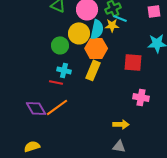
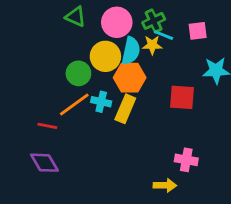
pink square: (154, 11) -> (198, 31), moved
cyan cross: (64, 70) -> (101, 102), moved
red line: (56, 82) -> (47, 126), moved
pink cross: (141, 97) -> (186, 160), moved
orange line: (57, 107) -> (74, 105), moved

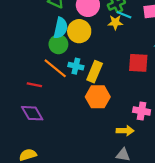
cyan semicircle: (131, 51) -> (61, 28), moved
orange hexagon: (130, 78) -> (98, 97), moved
orange line: (74, 105) -> (55, 68), turned 75

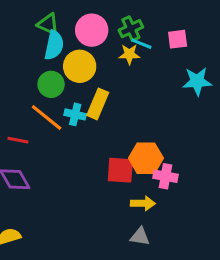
cyan semicircle: (61, 28) -> (54, 45), moved
red square: (138, 63) -> (120, 170), moved
yellow rectangle: (95, 72) -> (98, 104), moved
orange hexagon: (98, 97) -> (146, 158), moved

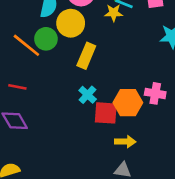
cyan cross: (75, 114) -> (88, 95), moved, turned 30
orange line: (47, 117) -> (26, 45), moved
pink cross: (166, 176) -> (155, 93), moved

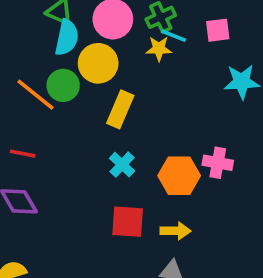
red square: (106, 113) -> (128, 222), moved

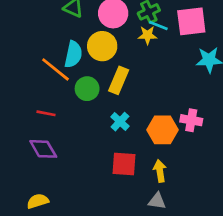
pink square: (218, 30) -> (191, 21), size x1.6
cyan semicircle: (67, 38) -> (73, 54), moved
green circle: (63, 85) -> (87, 89), moved
yellow arrow: (175, 231) -> (160, 171), turned -100

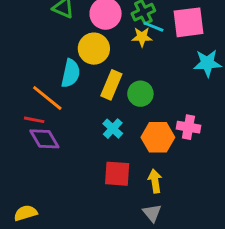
cyan semicircle: (73, 54) -> (71, 73), moved
orange line: (56, 69) -> (47, 98), moved
green circle: (87, 89) -> (140, 94), moved
purple diamond: (43, 149) -> (44, 139), moved
gray triangle: (157, 201) -> (152, 213), turned 42

